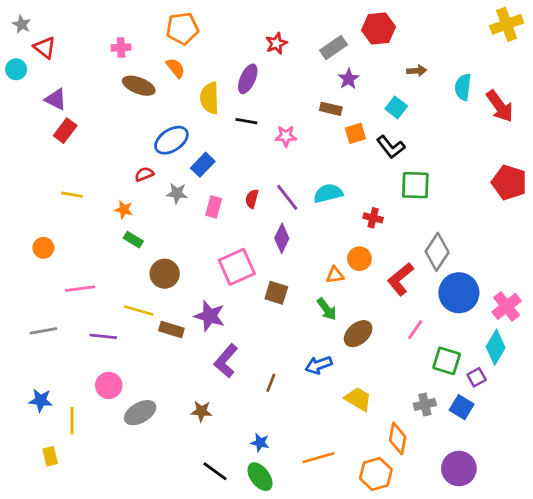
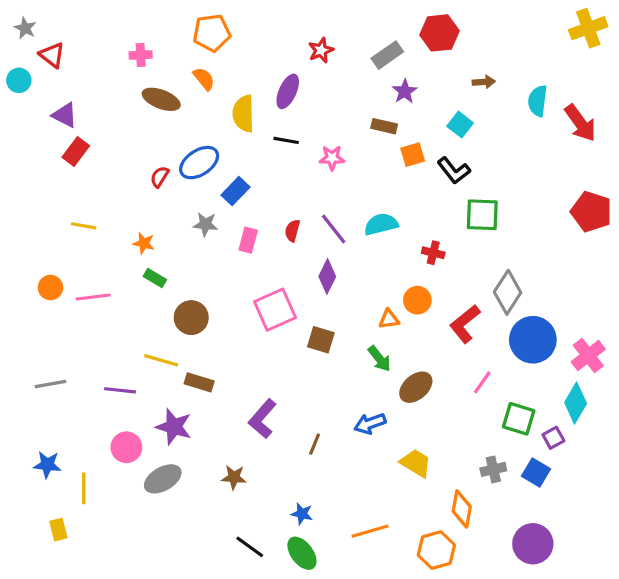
red semicircle: (144, 174) -> (160, 177), moved, turned -36
pink line: (80, 289) -> (93, 297), moved
purple star: (210, 316) -> (174, 427), moved

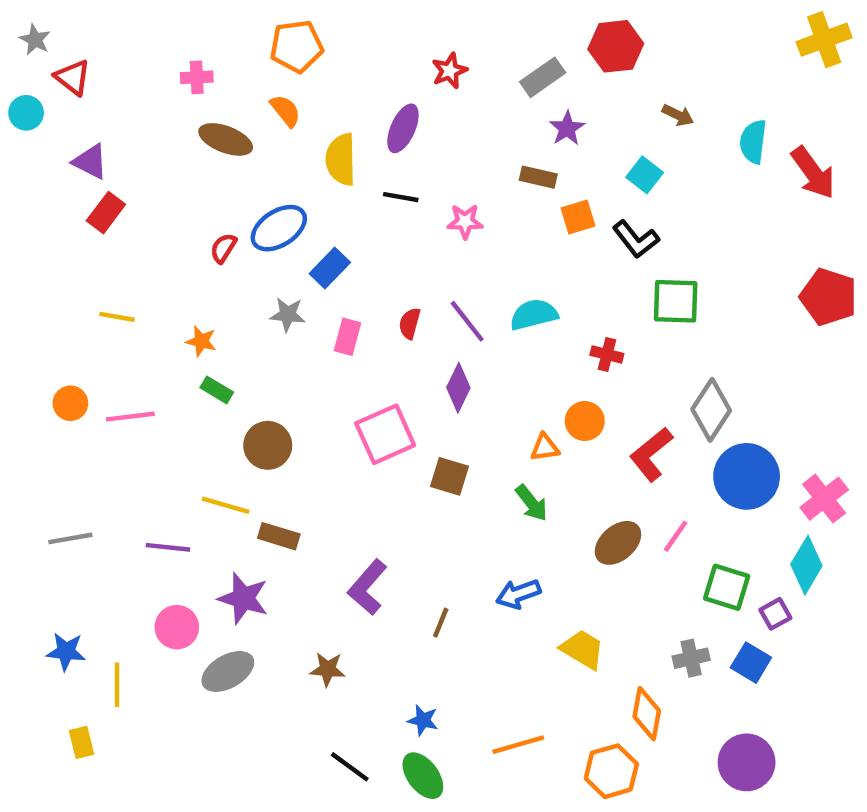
brown arrow: (484, 82) -> (678, 115), turned 30
brown ellipse: (416, 387) -> (618, 543), moved

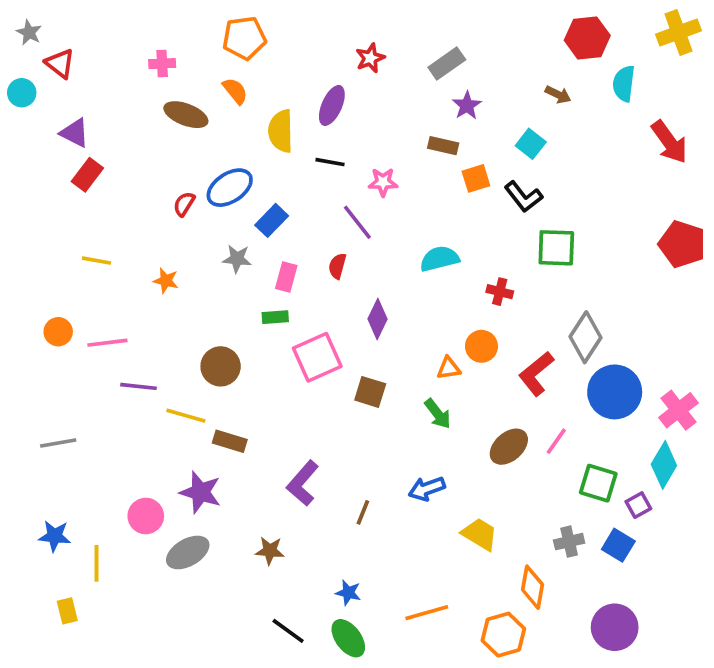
red hexagon: (616, 46) -> (587, 38), moved
cyan semicircle: (753, 142) -> (624, 84), moved
purple line: (467, 321) -> (357, 222), moved
green rectangle: (217, 390) -> (275, 317), moved, turned -35
purple line: (168, 547) -> (138, 386), moved

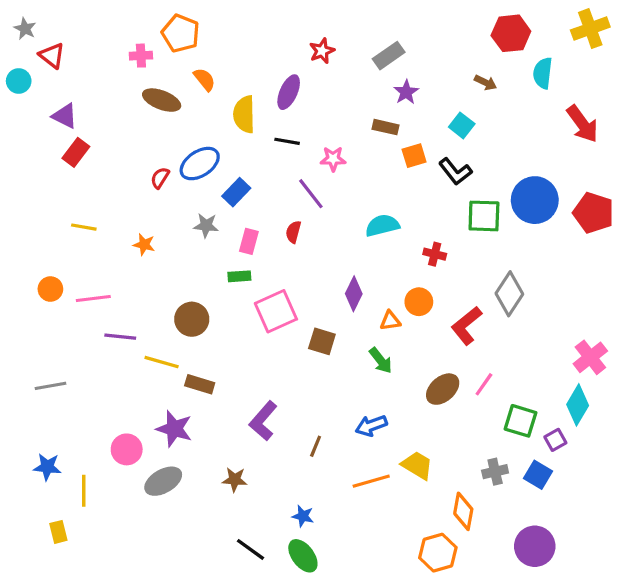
orange pentagon: (244, 38) -> (181, 33), moved, turned 30
purple diamond: (377, 319) -> (354, 294), moved
blue circle: (615, 392) -> (535, 200), moved
orange line: (427, 613) -> (371, 481), moved

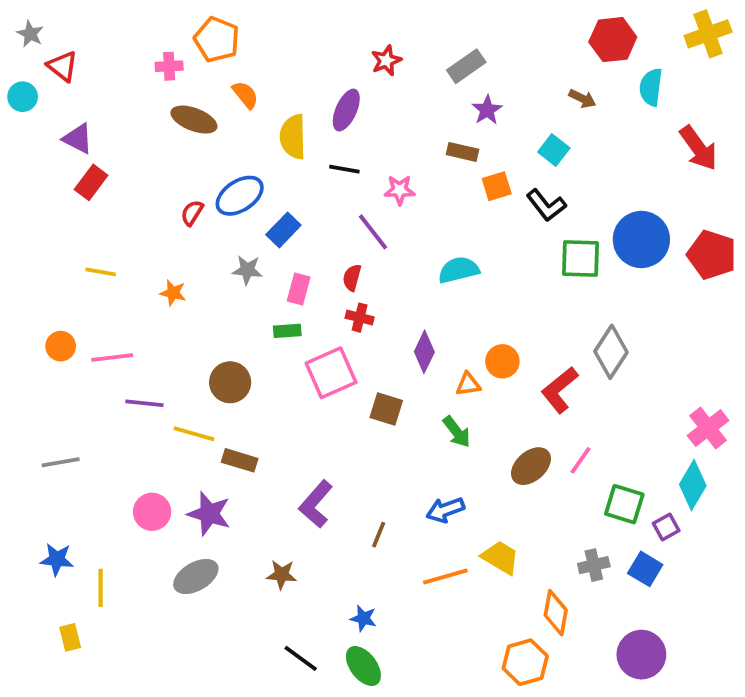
red cross: (435, 254) -> (360, 318), moved
pink circle: (127, 449) -> (152, 512), moved

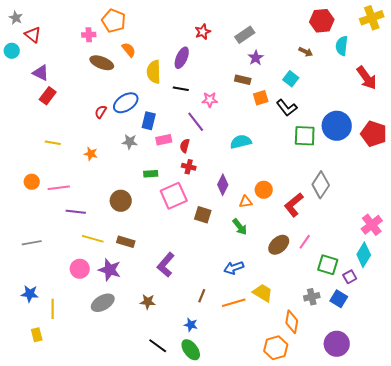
blue rectangle: (283, 230) -> (149, 121), turned -30
pink rectangle: (299, 289) -> (164, 140), moved, turned 63
yellow line: (194, 434) -> (93, 239), moved
brown line: (379, 535) -> (202, 296), moved

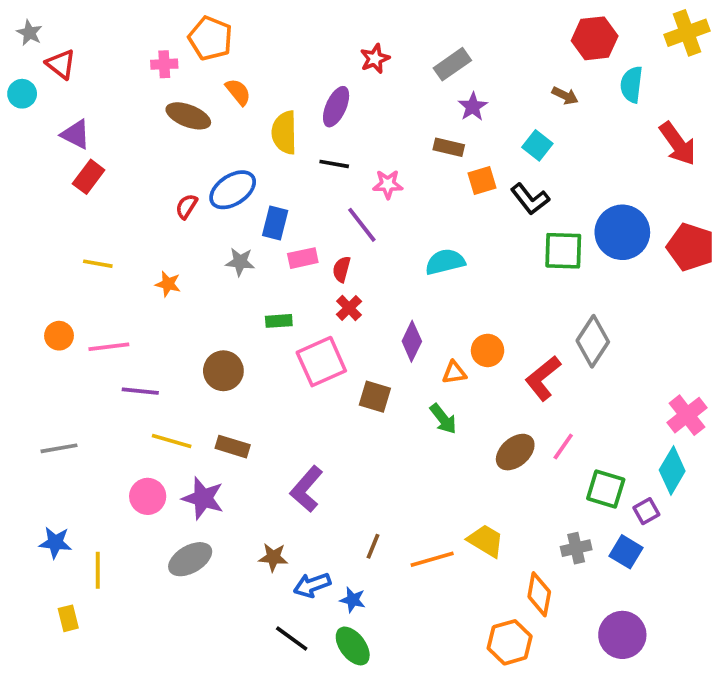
red cross: (189, 167) -> (349, 308), turned 32
blue arrow: (234, 268) -> (312, 585), moved

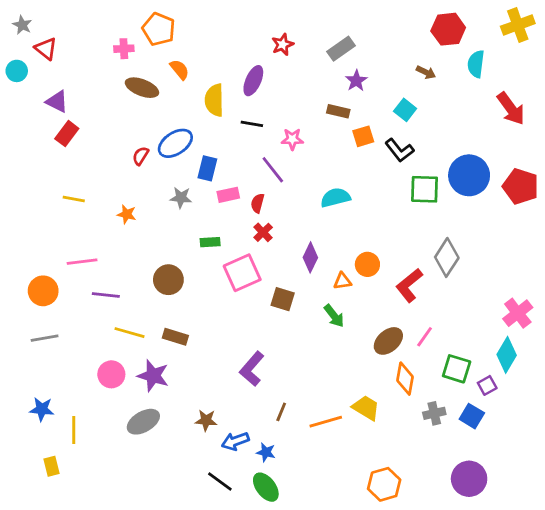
orange circle: (59, 336) -> (43, 291), moved, size x1.4
purple L-shape: (306, 489) -> (252, 369), moved
orange diamond: (539, 594) -> (405, 379), moved

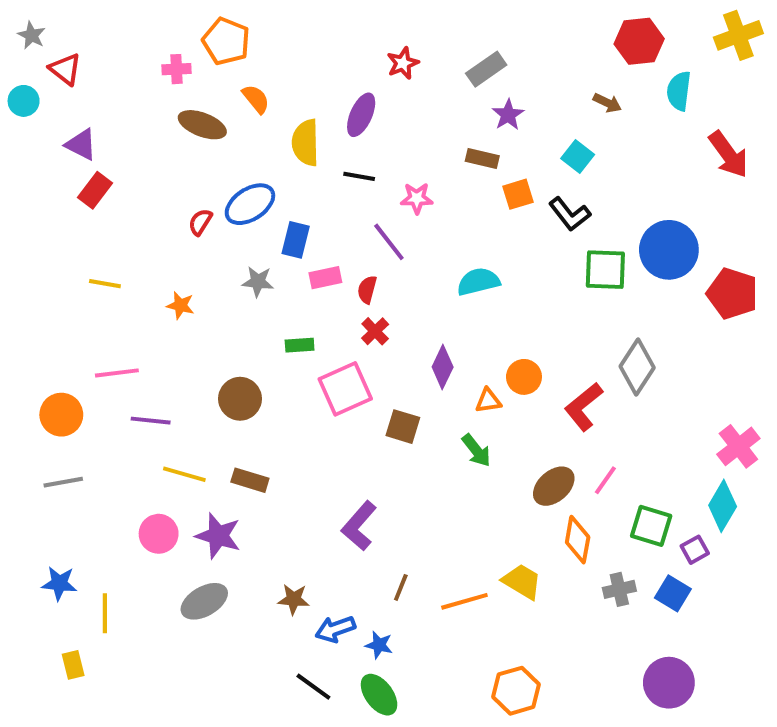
red pentagon: (521, 186) -> (732, 294), moved
orange hexagon: (384, 484) -> (516, 691), moved

